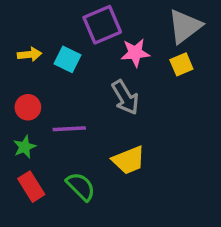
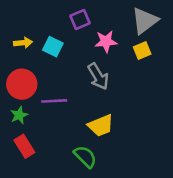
purple square: (102, 25) -> (80, 19), size x0.7
red circle: (28, 107) -> (22, 84), size x1.5
green semicircle: (81, 187) -> (85, 157), moved

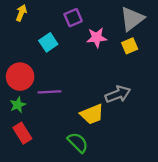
yellow arrow: (23, 43) -> (21, 13), moved, turned -63
cyan square: (53, 47) -> (48, 42), turned 30
gray arrow: (98, 76) -> (118, 94), moved, turned -80

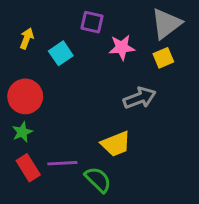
yellow arrow: (21, 13) -> (27, 38), moved
purple square: (73, 18) -> (92, 22), turned 36
purple line: (50, 92) -> (62, 163), moved
gray arrow: (118, 94) -> (140, 98), moved

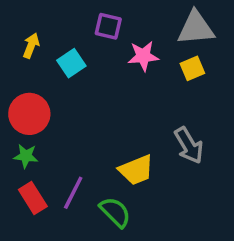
gray triangle: (166, 24) -> (196, 28), turned 32
gray arrow: (140, 98) -> (189, 145), moved, turned 80
green star: (22, 132) -> (26, 156), turned 30
purple line: (62, 163) -> (73, 193), turned -60

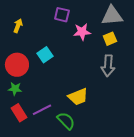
cyan square: (71, 63) -> (45, 55), moved
gray arrow: (189, 145) -> (108, 66), moved, turned 35
purple line: (73, 193) -> (42, 110), turned 36

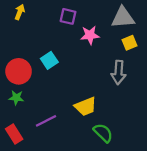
yellow arrow: (18, 26) -> (20, 12), moved
yellow square: (110, 39) -> (130, 43), moved
red rectangle: (19, 113) -> (14, 134), moved
green semicircle: (66, 121) -> (103, 133), moved

